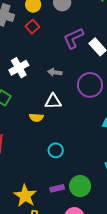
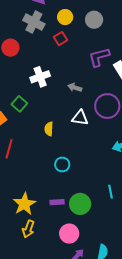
white triangle: (53, 101) -> (80, 118), moved
yellow semicircle: (36, 118) -> (49, 129), turned 80

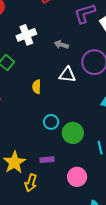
green circle: (80, 204) -> (73, 133), moved
yellow arrow: (28, 229) -> (31, 183), moved
pink circle: (69, 234) -> (77, 177), moved

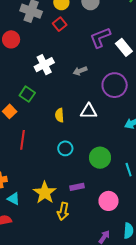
gray arrow: (61, 45) -> (80, 71), turned -32
white triangle: (67, 75) -> (89, 111), moved
cyan circle: (51, 122) -> (65, 148), moved

